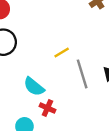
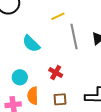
red cross: (47, 108) -> (56, 73), moved

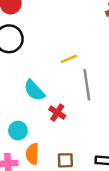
red cross: (56, 73) -> (57, 113), moved

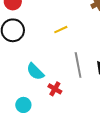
yellow line: (69, 59) -> (61, 30), moved

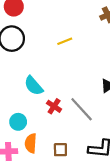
gray line: (78, 65) -> (82, 109), moved, turned -35

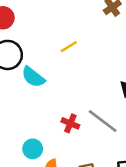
cyan semicircle: (34, 86) -> (33, 77), moved

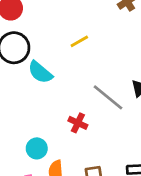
gray line: (103, 121) -> (108, 97), moved

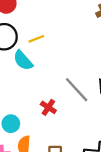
yellow line: (79, 41) -> (36, 39), moved

